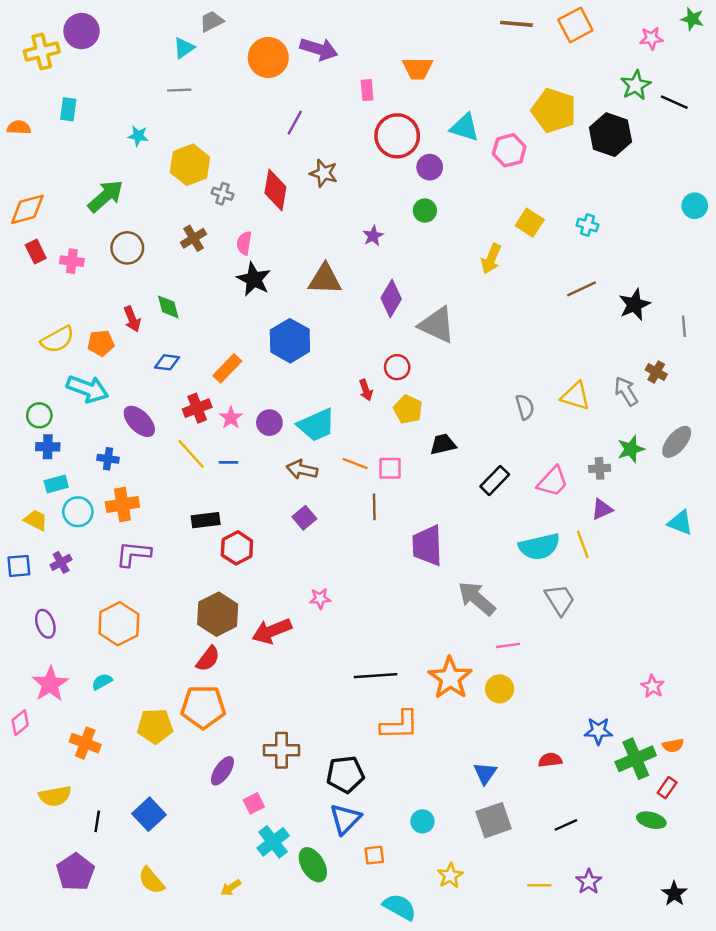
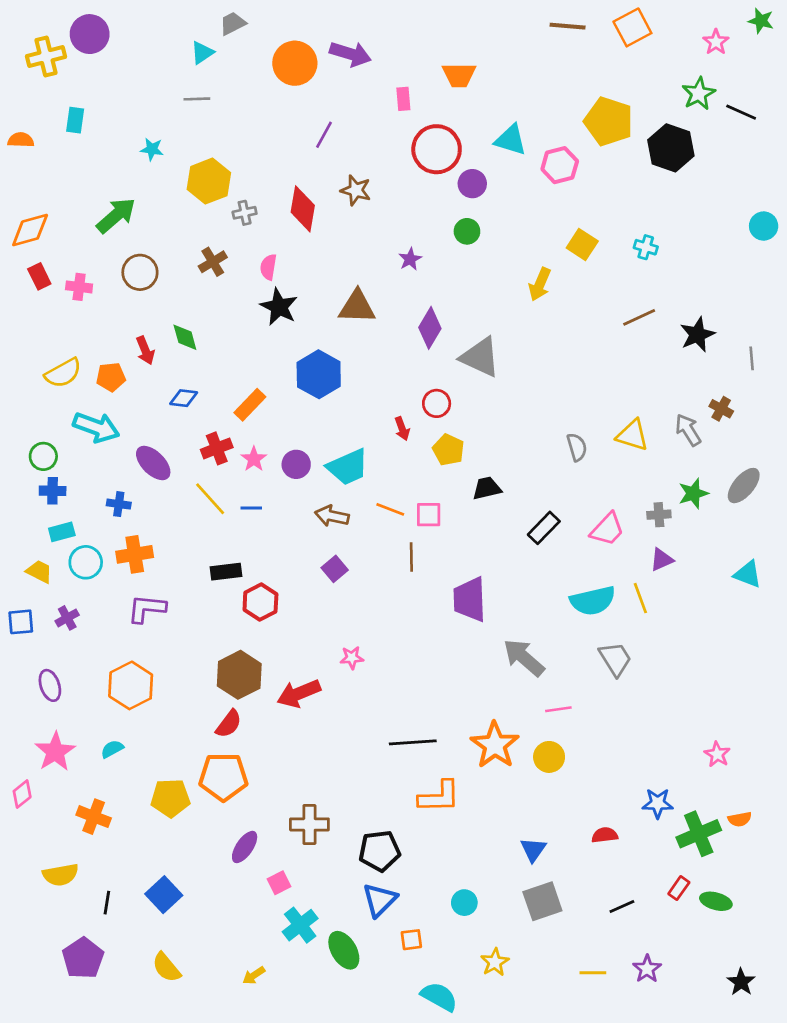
pink star: (651, 38) -> (716, 42), turned -30
gray cross: (222, 194) -> (245, 213), turned -30
red rectangle: (667, 788) -> (679, 888), moved

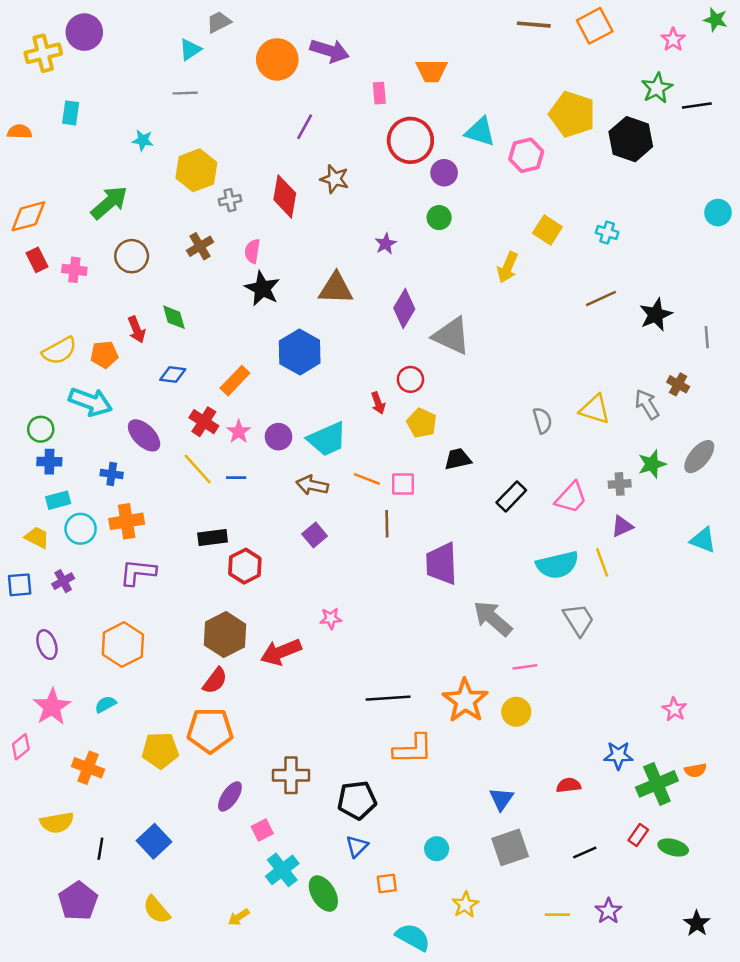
black line: (741, 112) -> (697, 106), turned -32
red cross: (217, 448) -> (204, 422), turned -36
blue triangle: (380, 900) -> (357, 846), size x0.7

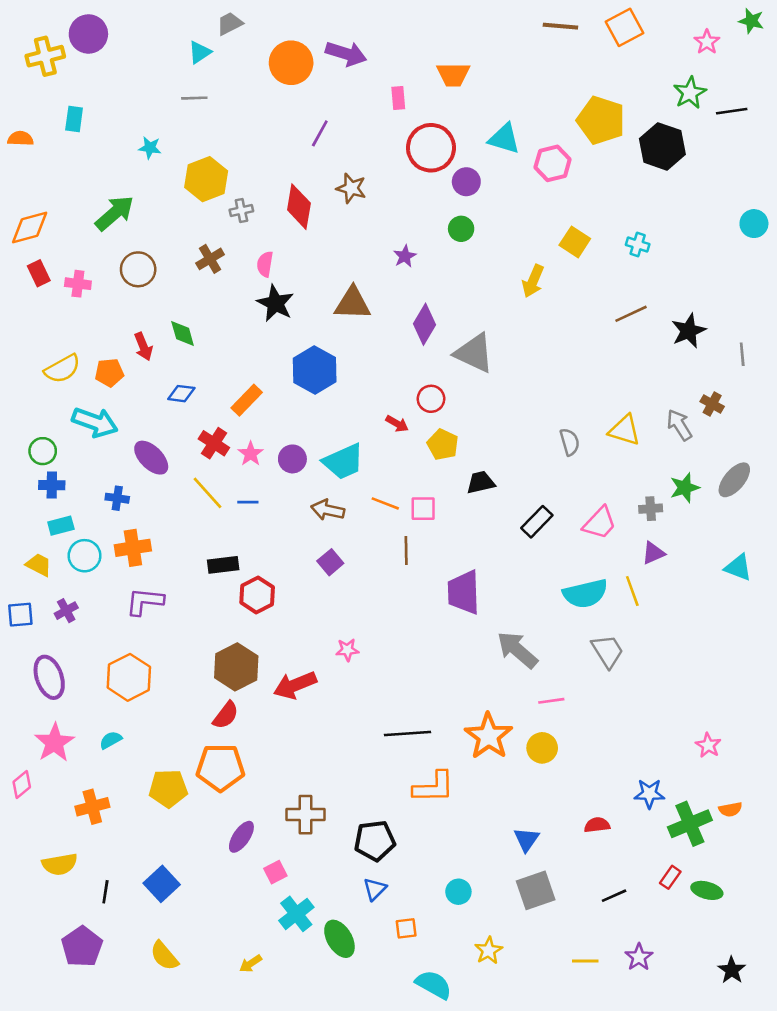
red arrow: (378, 403) -> (397, 424), turned -40
purple ellipse: (47, 645) -> (49, 677), size x1.4
orange cross: (88, 768) -> (92, 807), turned -36

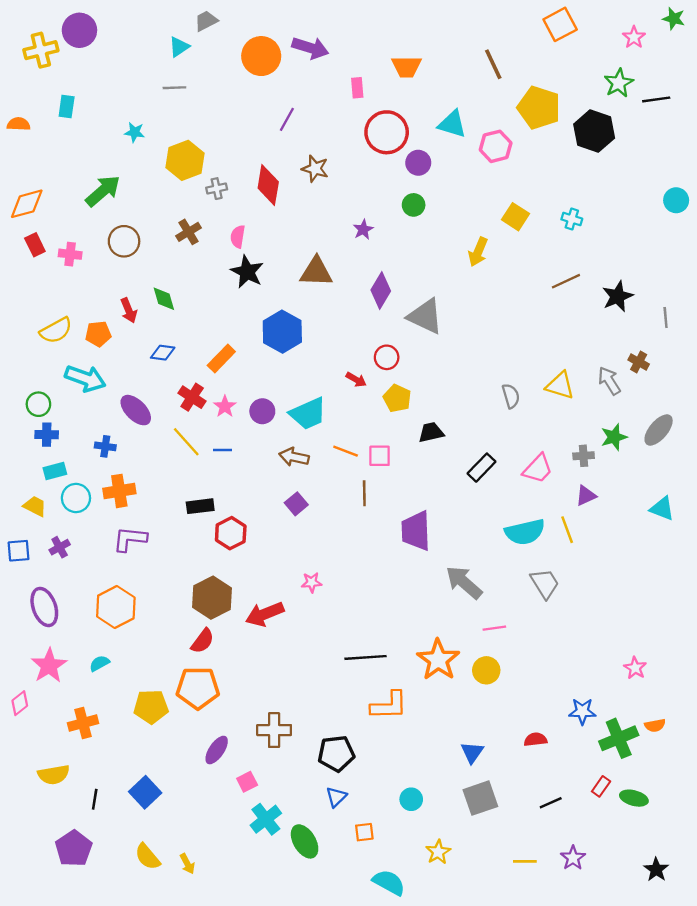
brown line: (560, 26) -> (493, 64), moved, turned 60
yellow arrow: (251, 964) -> (187, 864), moved, turned -84

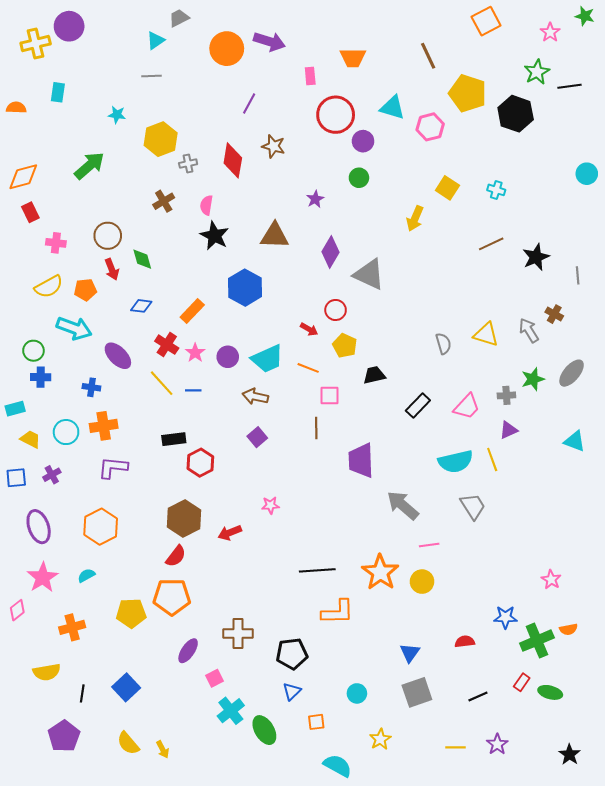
brown circle: (124, 241) -> (108, 236), moved
pink cross: (70, 254) -> (56, 243), moved
orange line: (346, 451) -> (308, 368), moved
cyan rectangle: (55, 471) -> (15, 409), moved
red arrow: (265, 614) -> (230, 533), size x0.7

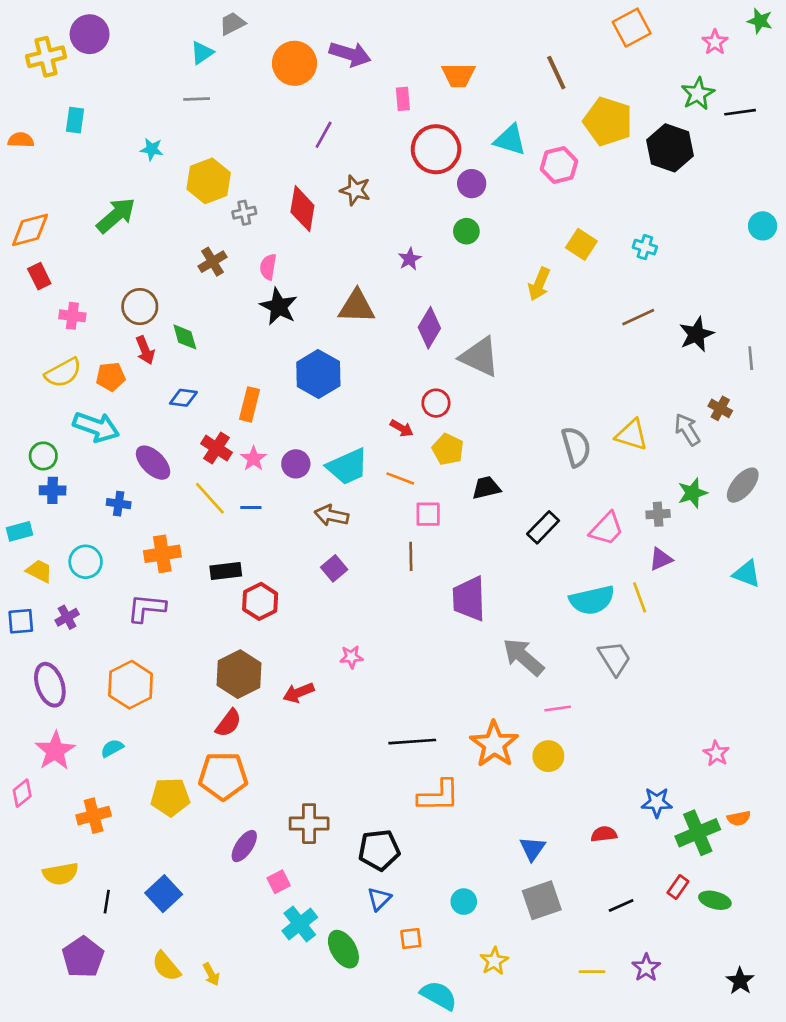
orange rectangle: (192, 311) -> (250, 404), turned -30
gray semicircle: (443, 344) -> (576, 447), size x1.4
orange cross: (104, 426) -> (162, 554), moved

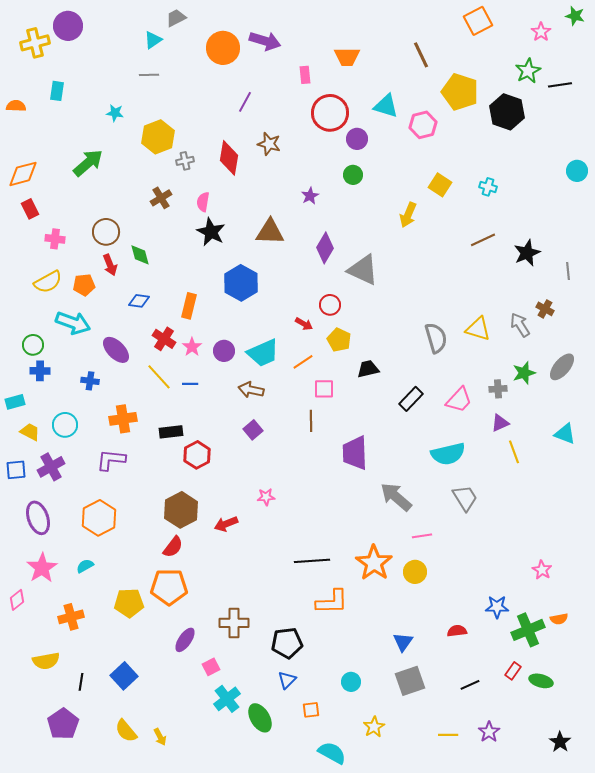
orange line: (400, 478) -> (303, 362), turned -55
yellow line: (640, 597) -> (514, 452), moved
purple cross: (67, 617) -> (51, 467), size x1.5

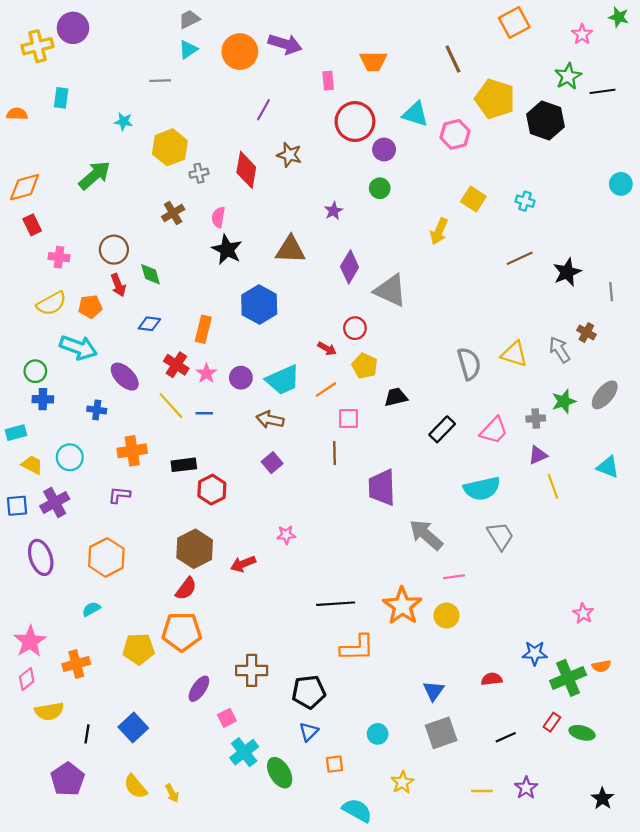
cyan triangle: (153, 40) -> (188, 49), moved
purple L-shape: (111, 460) -> (119, 495), size x0.7
pink star: (42, 568) -> (30, 641), moved
pink diamond: (17, 600) -> (27, 679), moved

